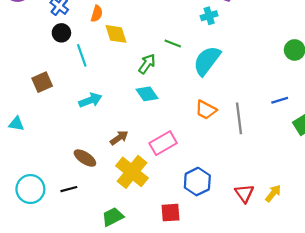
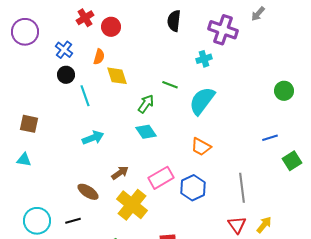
brown square: (42, 82) -> (29, 124), moved, turned 36
gray line: (239, 118) -> (242, 188), moved
blue hexagon: (197, 182) -> (193, 188), moved

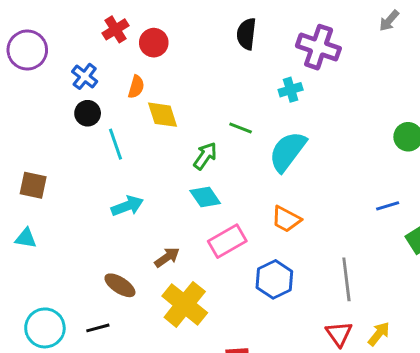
gray arrow: (258, 14) -> (389, 21), moved
pink rectangle: (161, 178) -> (227, 241), moved

